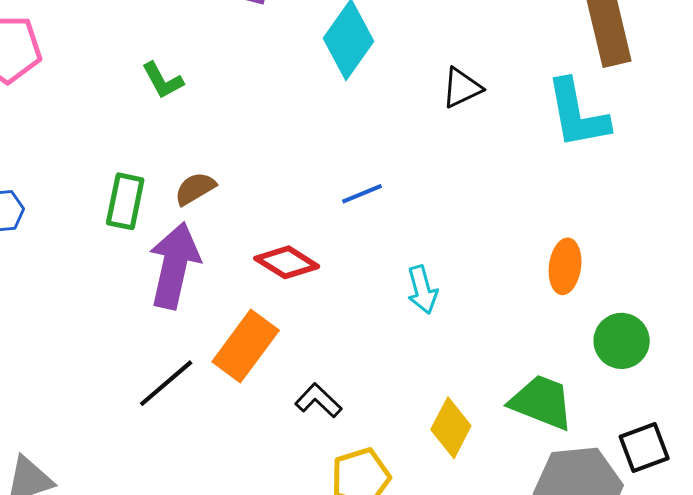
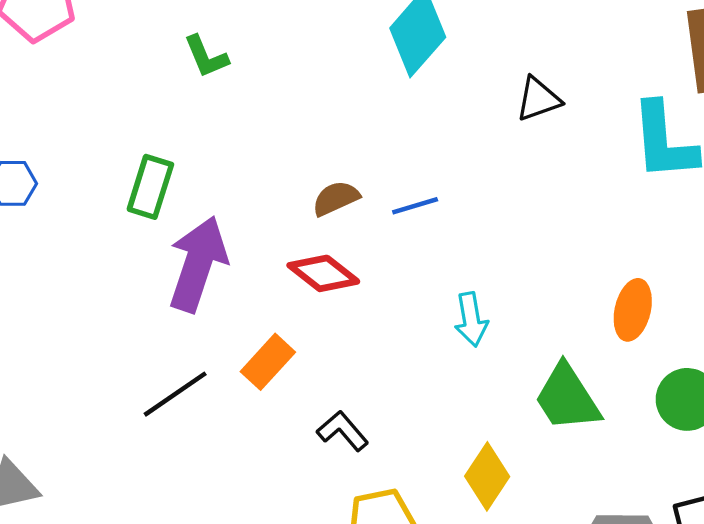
brown semicircle: (195, 189) -> (336, 198), moved
orange rectangle: (246, 346) -> (268, 362), size x0.7
green trapezoid: (542, 402) -> (567, 398), moved, turned -150

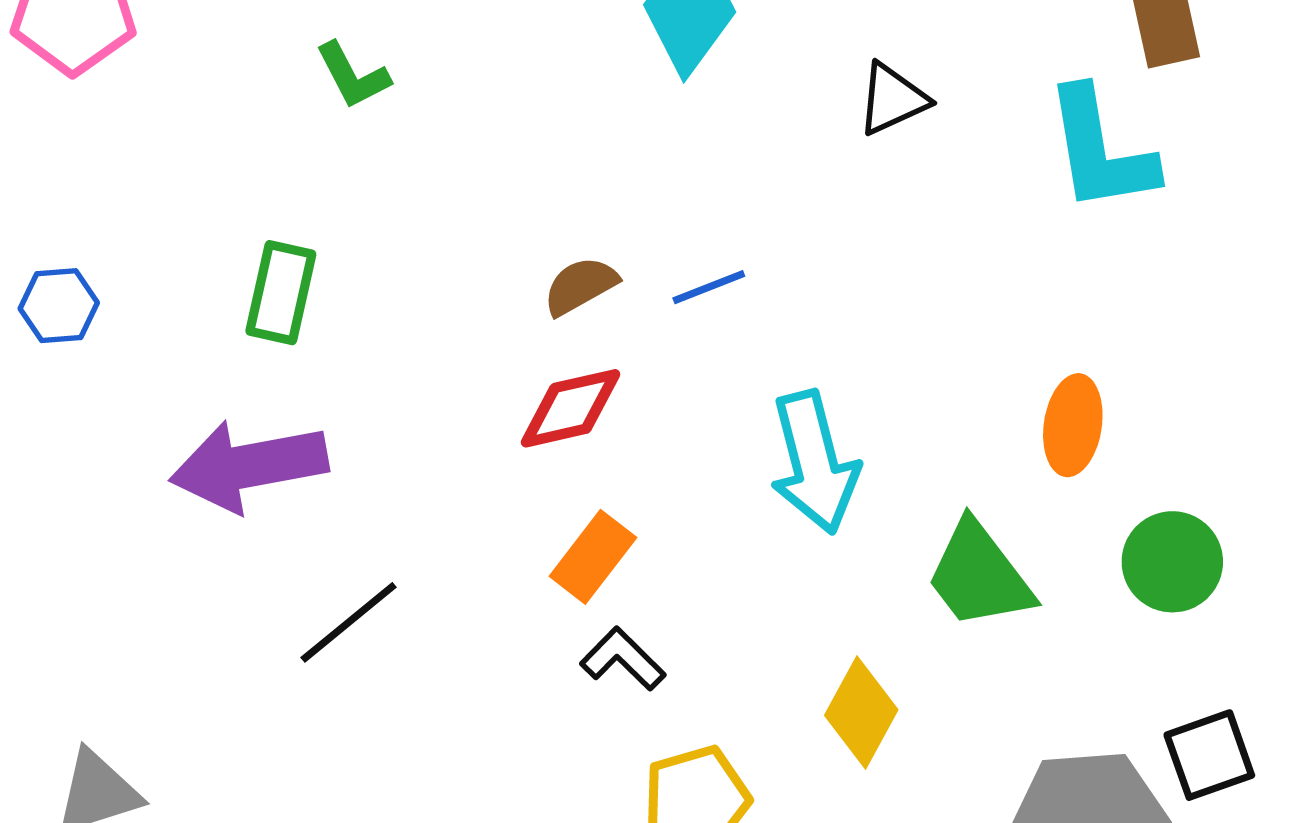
purple arrow: (198, 264) -> (249, 466), moved, turned -114
red diamond: (323, 273) -> (570, 408), turned -46
cyan arrow: (471, 319) -> (814, 462), size x1.6
orange rectangle: (268, 362) -> (593, 557), moved

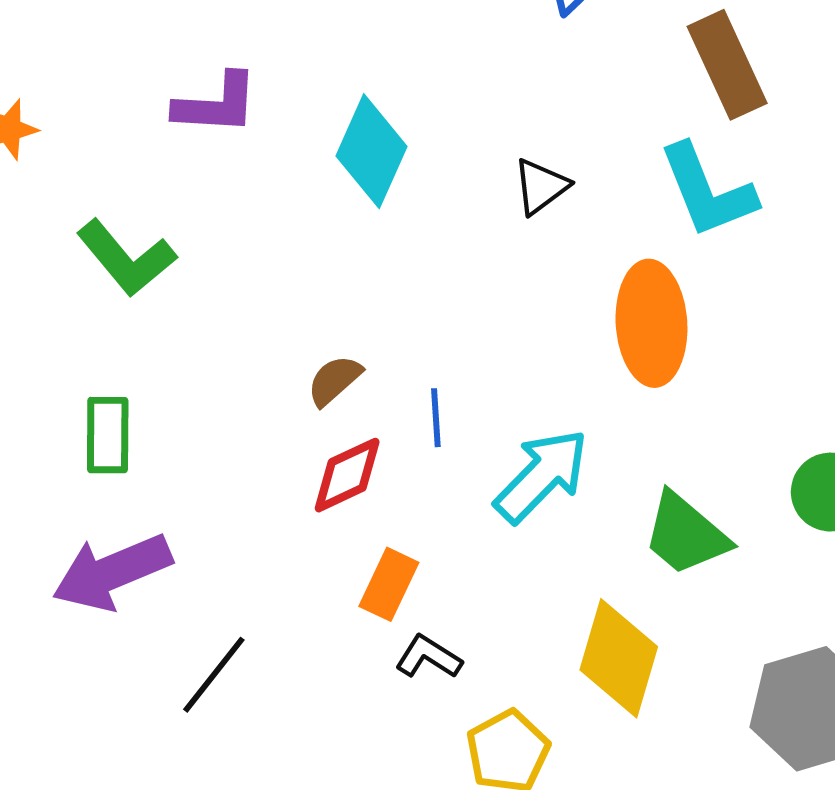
green L-shape: (353, 76) -> (126, 258), size x1.6
blue line: (709, 287) -> (436, 418), moved, turned -60
orange ellipse: (1073, 425) -> (651, 323), moved, size x1.6
cyan arrow: (814, 462) -> (542, 476), turned -109
yellow diamond: (861, 713) -> (619, 658), size x1.4

